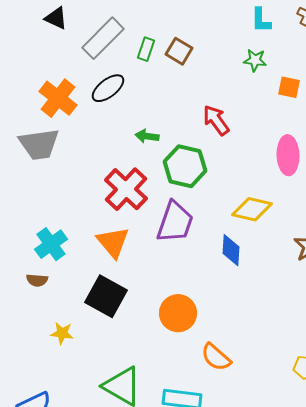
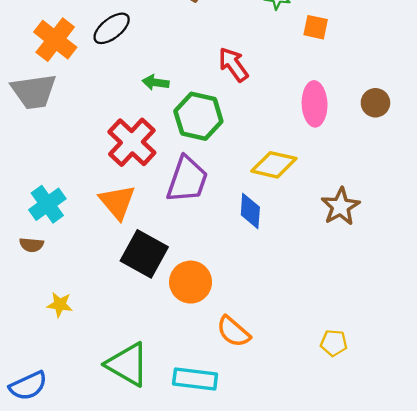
black square: (106, 296) -> (144, 254), moved

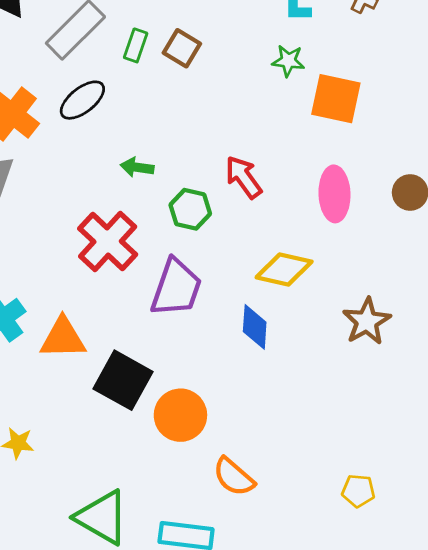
orange square: (316, 27) -> (336, 99), size x1.6
red arrow: (233, 64) -> (243, 177), moved
green hexagon: (198, 116) -> (190, 209), size x0.7
orange triangle: (117, 202) -> (63, 338), moved, turned -51

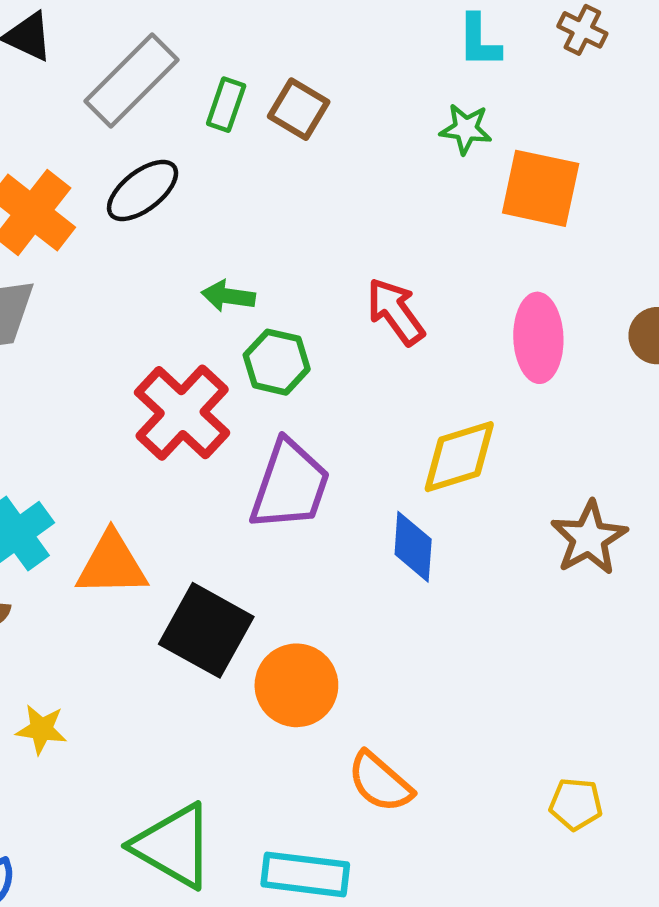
green hexagon: (190, 209) -> (277, 362), moved
yellow diamond: (284, 270) -> (459, 457), turned -30

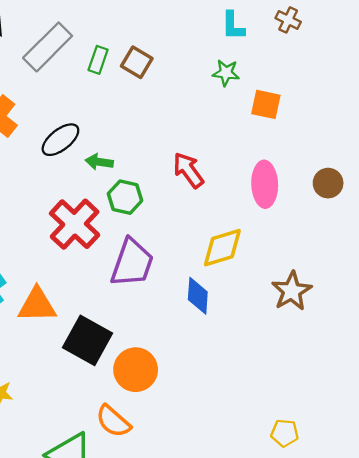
orange square: (541, 188) -> (266, 104), size x0.7
black ellipse: (143, 190) -> (60, 140), moved
orange semicircle: (380, 782) -> (113, 421), moved

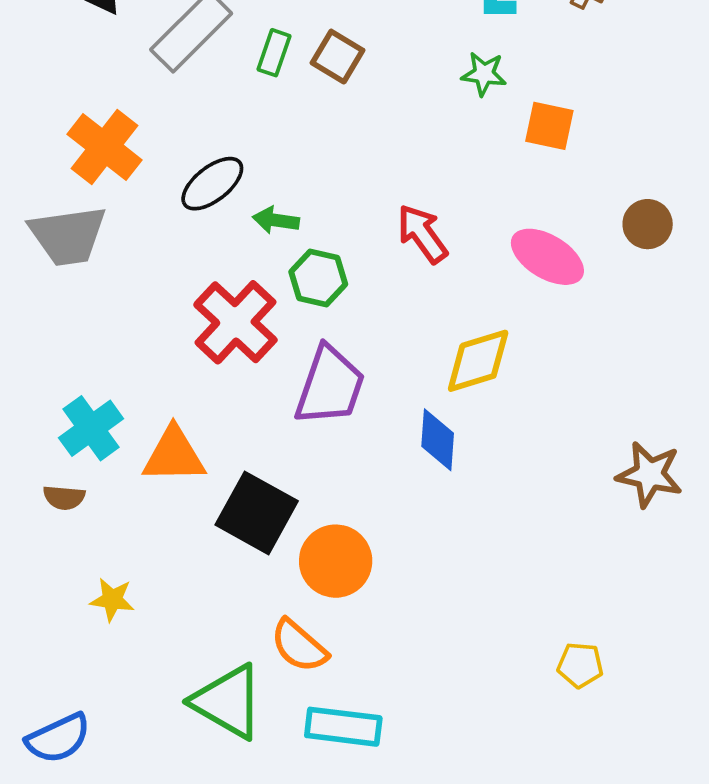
brown circle: (328, 183) -> (648, 224), moved
pink ellipse: (265, 184) -> (547, 257), turned -57
brown star: (292, 291) -> (649, 474), moved, turned -30

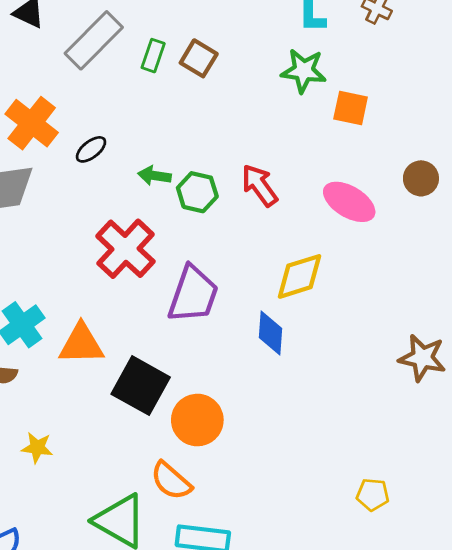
green star: (484, 74) -> (304, 71), size x1.4
black ellipse: (212, 184) -> (91, 149), moved, size x0.7
green hexagon: (318, 278) -> (197, 192), moved

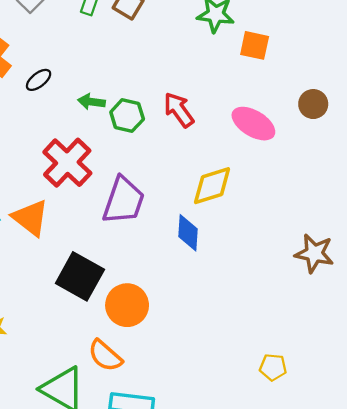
orange triangle: (81, 344) -> (31, 218), moved, turned 39

